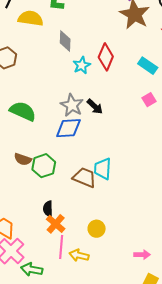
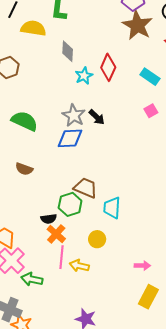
green hexagon: (44, 166) -> (70, 204), moved
cyan trapezoid: (103, 169) -> (112, 208), moved
black semicircle: (48, 209) -> (49, 219), turned -98

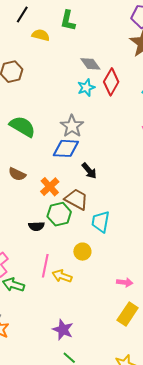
yellow semicircle: (33, 28) -> (41, 35), size x0.7
gray diamond: (68, 51) -> (90, 64), moved, turned -45
black arrow: (97, 117) -> (89, 171), moved
orange cross: (56, 234) -> (50, 187), moved

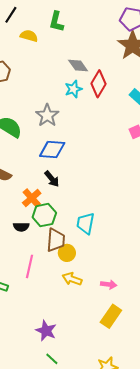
gray star: (72, 126) -> (47, 115), moved
black arrow: (89, 171) -> (52, 179), moved
orange cross: (50, 187) -> (32, 198), moved
brown trapezoid: (76, 199) -> (56, 240), moved, turned 65
yellow arrow: (62, 276) -> (72, 279), moved

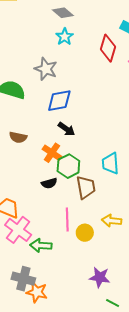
red diamond: (99, 84) -> (108, 48), moved
yellow circle: (67, 253) -> (85, 233), moved

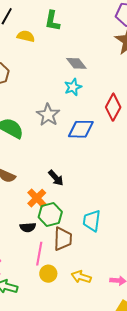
blue diamond: (59, 101) -> (81, 129), moved
pink line: (67, 219) -> (39, 254), moved
yellow circle: (85, 233) -> (48, 274), moved

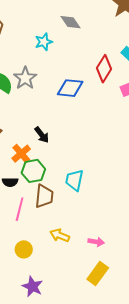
cyan star: (73, 87) -> (44, 42), moved
gray star: (48, 115) -> (25, 78), moved
yellow circle: (48, 274) -> (24, 249), moved

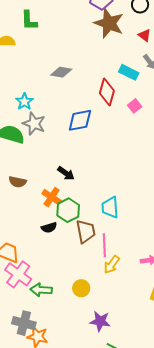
gray diamond: (71, 22) -> (61, 72), moved, turned -30
cyan star: (44, 42) -> (24, 102), moved
pink line: (20, 209) -> (104, 245), moved
yellow arrow: (60, 235) -> (112, 265), turned -60

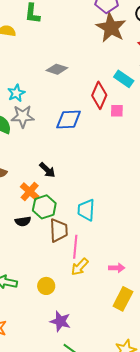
pink square: (135, 106) -> (117, 111), moved, turned 32
gray star: (34, 124) -> (23, 116), turned -30

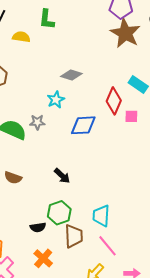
cyan star: (16, 93) -> (56, 100), moved
gray star: (23, 116) -> (37, 122), size x0.7
orange cross: (30, 191) -> (43, 258), moved
pink line: (75, 247) -> (108, 246), moved, turned -45

